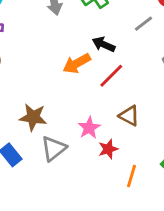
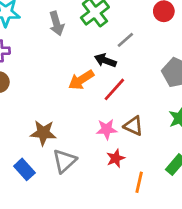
gray line: (143, 24) -> (125, 40), moved
pink star: (89, 128) -> (107, 129), moved, turned 30

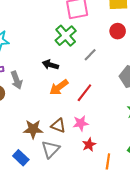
gray arrow: (57, 24) -> (17, 80), moved
black arrow: (105, 60) -> (50, 65), moved
brown triangle: (133, 126) -> (58, 125), moved

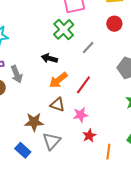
brown triangle: (58, 125) -> (57, 105), moved

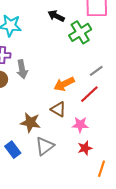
gray line: (88, 48) -> (96, 71), moved
black arrow: (49, 58) -> (56, 16), moved

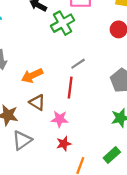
orange arrow: (64, 84) -> (32, 76), moved
red line: (89, 94) -> (70, 88), turned -42

